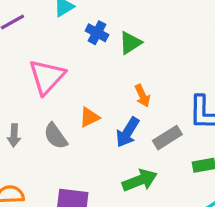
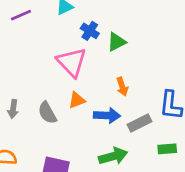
pink triangle: (47, 77) -> (72, 62), moved, turned -32
blue arrow: (128, 132) -> (107, 115), turned -125

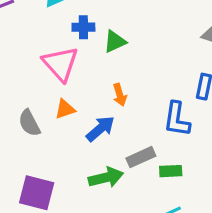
blue cross: (90, 31) -> (83, 27), turned -36
blue arrow: (107, 115) -> (100, 129), turned -45
gray rectangle: (139, 123) -> (141, 157), moved

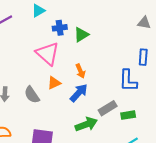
orange arrow: (120, 95) -> (80, 71), moved

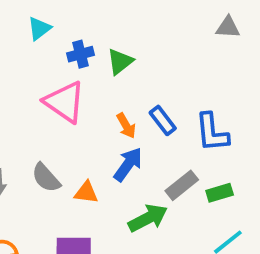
blue rectangle: (143, 57) -> (163, 120), moved, turned -35
orange triangle: (54, 83) -> (86, 192), moved, turned 40

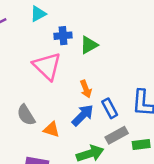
blue rectangle: (163, 120) -> (110, 108), moved

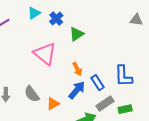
blue cross: (63, 36) -> (56, 18), moved, turned -32
orange triangle: (51, 129) -> (53, 104), turned -40

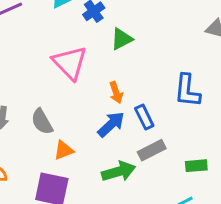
blue L-shape: (123, 76) -> (187, 91), moved
orange triangle: (53, 104) -> (64, 150), moved
green rectangle: (125, 109) -> (196, 166), moved

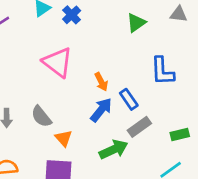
green triangle: (122, 39) -> (136, 23), moved
orange triangle: (64, 150) -> (64, 138), turned -42

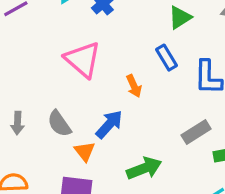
blue rectangle: (129, 99) -> (166, 58), moved
blue arrow: (101, 110) -> (109, 124), moved
gray rectangle: (139, 127) -> (196, 132), moved

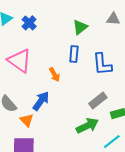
blue rectangle: (166, 58) -> (74, 54), turned 42
green arrow: (144, 168) -> (87, 126), moved

